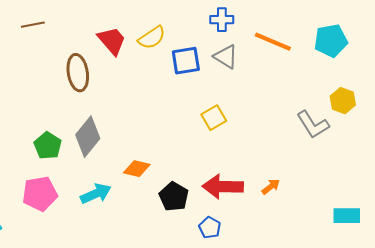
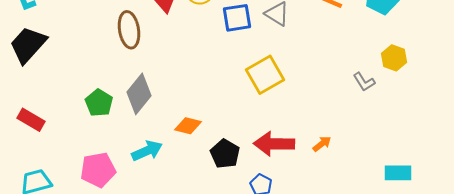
yellow square: (214, 118) -> (265, 75), size x1.5
gray L-shape: (313, 125) -> (364, 82), size x0.7
pink pentagon: (40, 194) -> (98, 170), moved

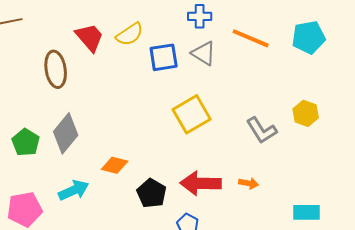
yellow hexagon: (394, 58) -> (306, 113), moved
gray L-shape: (364, 82) -> (262, 130), moved, size x1.4
orange arrow: (322, 144) -> (249, 183), turned 48
cyan rectangle: (398, 173) -> (307, 212), moved

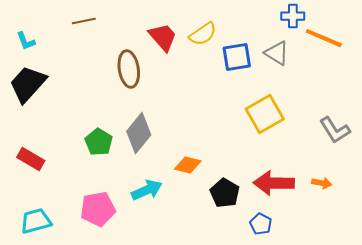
blue cross: (200, 16) -> (293, 16), moved

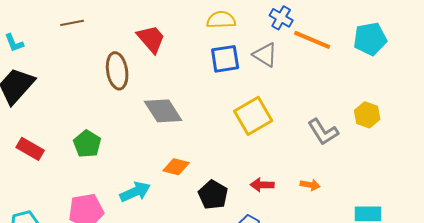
blue cross: (293, 16) -> (281, 18), turned 30
yellow semicircle: (203, 34) -> (221, 20), moved, turned -148
gray diamond: (139, 133) -> (163, 111), moved, turned -72
red rectangle: (31, 159) -> (30, 149), moved
red arrow: (274, 183) -> (262, 185), size x0.6

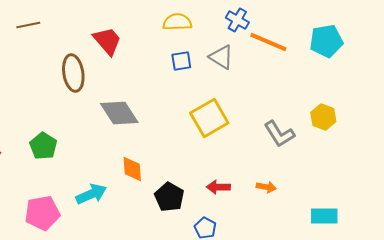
blue square: (225, 59) -> (181, 61), size x0.7
orange diamond: (176, 167) -> (132, 169), turned 72

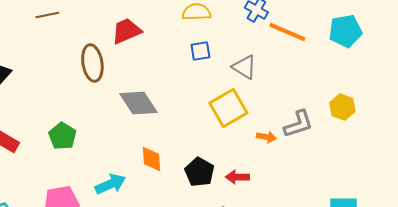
red trapezoid: (107, 41) -> (126, 31), turned -72
gray triangle: (221, 57) -> (244, 67), moved
gray L-shape: (279, 134) -> (298, 124), turned -76
orange arrow: (266, 187) -> (266, 137), moved
black pentagon: (169, 197) -> (199, 172), moved

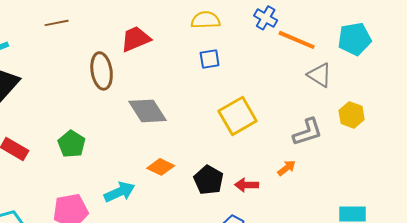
gray triangle: (244, 67) -> (320, 75), moved
orange arrow: (266, 137) -> (287, 168), moved, turned -48
orange diamond: (151, 159) -> (161, 167), turned -60

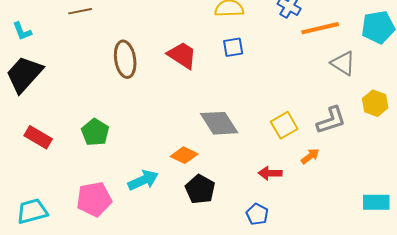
red trapezoid: (136, 39) -> (182, 55), moved, turned 56
orange line: (297, 40) -> (320, 28), turned -36
gray diamond: (148, 111) -> (219, 123), moved
yellow square: (238, 116) -> (284, 125), moved, size x0.7
black pentagon: (209, 180) -> (200, 189), moved

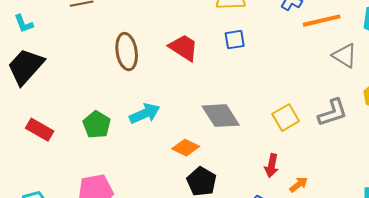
orange arrow: (310, 156) -> (299, 185), moved
red arrow: (270, 173) -> (272, 166), turned -80
cyan arrow: (143, 180) -> (145, 114), moved

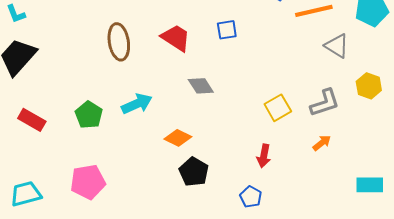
gray diamond: (221, 116) -> (201, 86), moved, size x0.7
orange arrow: (299, 185) -> (322, 143), moved

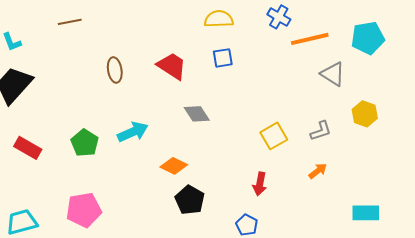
brown ellipse: (119, 42) -> (115, 70), size x0.7
gray L-shape: (325, 103) -> (321, 131), size x0.7

